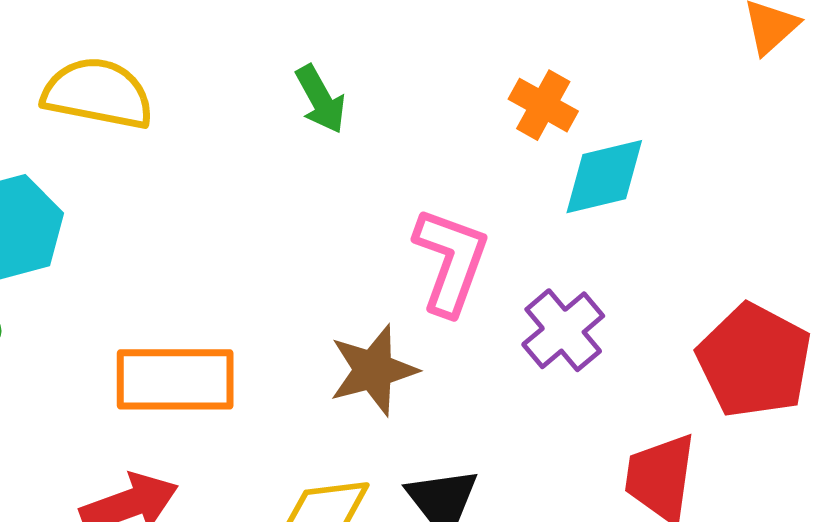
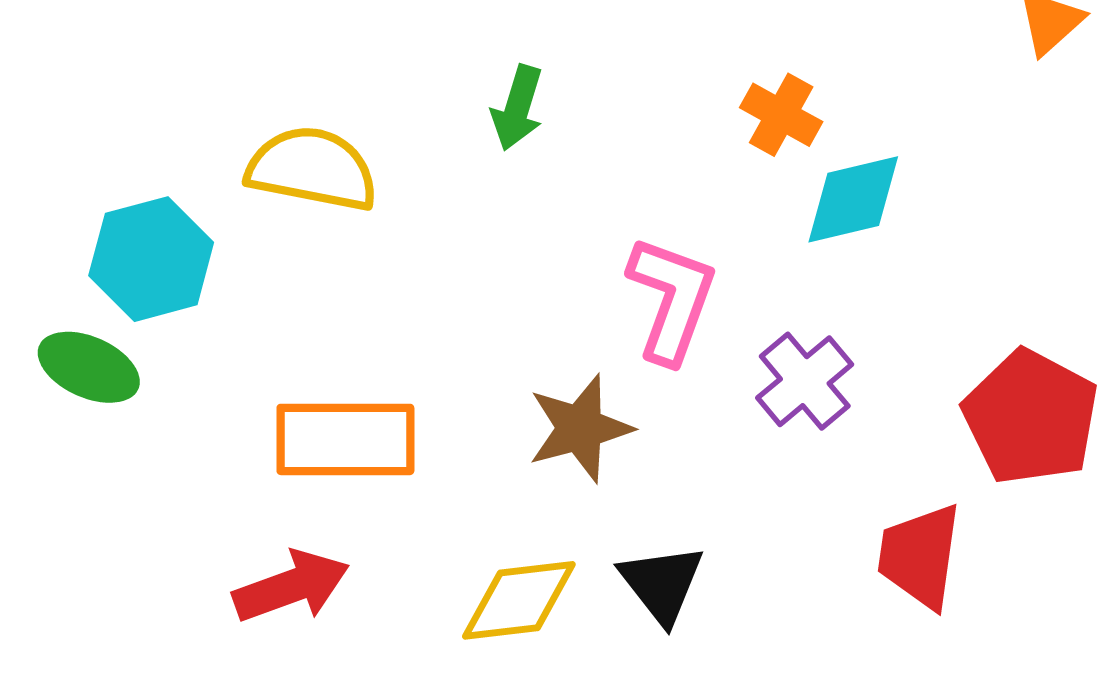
yellow semicircle: (98, 93) -> (312, 169), moved
green arrow: (321, 99) -> (517, 108), turned 46

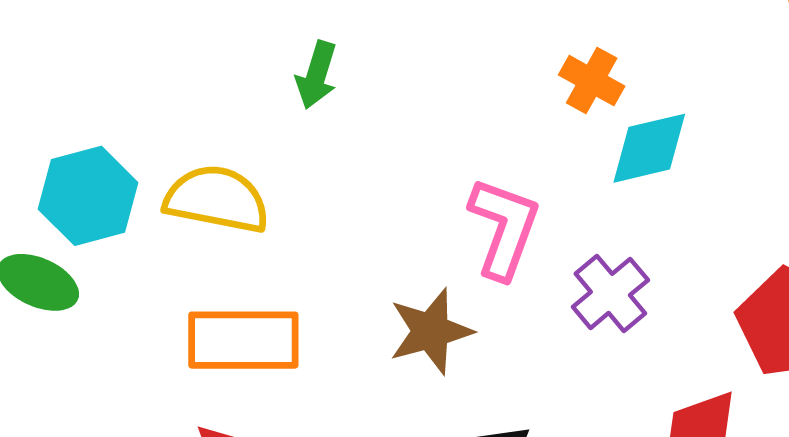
green arrow: (517, 108) -> (317, 75), moved
yellow semicircle: (312, 169) -> (217, 199), moved

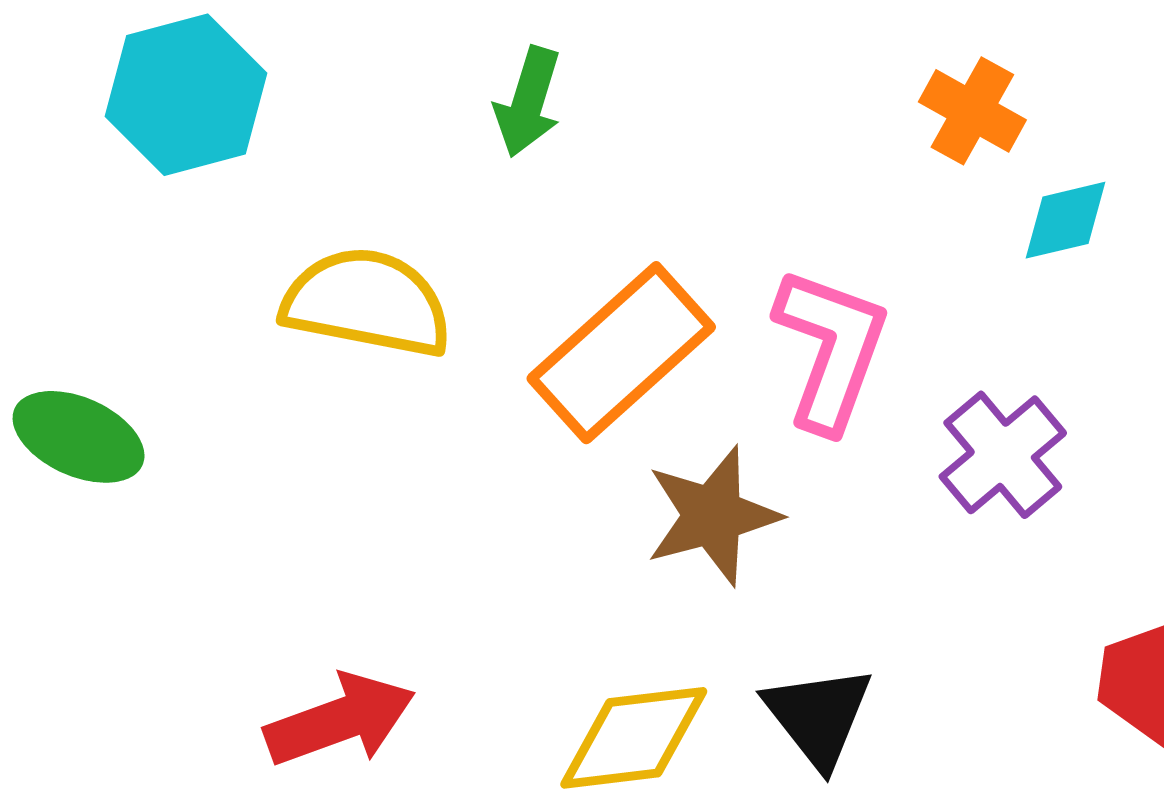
cyan diamond: (649, 148) -> (1066, 220), size x0.7
cyan hexagon: (88, 196) -> (186, 95), moved
orange rectangle: (243, 340) -> (621, 353), moved, turned -42

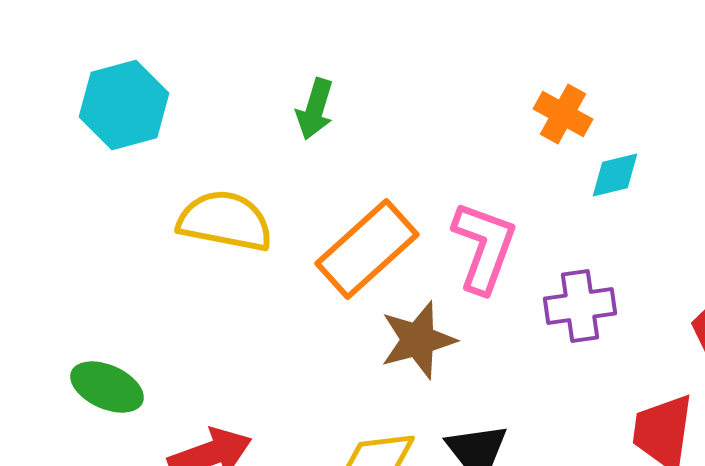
green ellipse: (79, 437) -> (107, 387), moved
purple cross: (1003, 455) -> (580, 306), turned 32

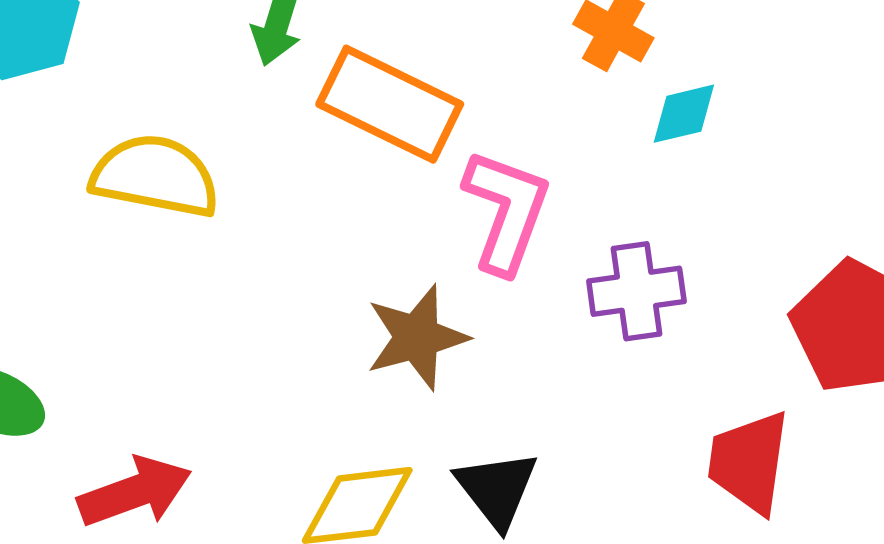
orange rectangle: (367, 249) -> (390, 104), moved, turned 68

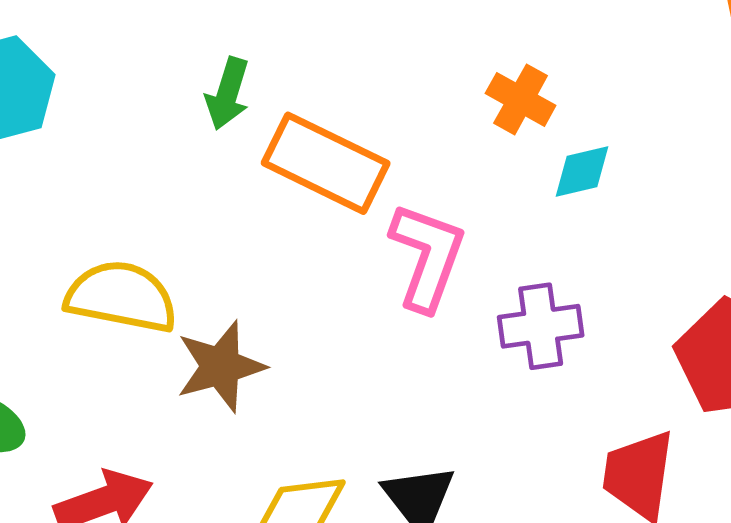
yellow semicircle: (155, 176) -> (121, 297), moved
brown star: (417, 337) -> (221, 366), moved

